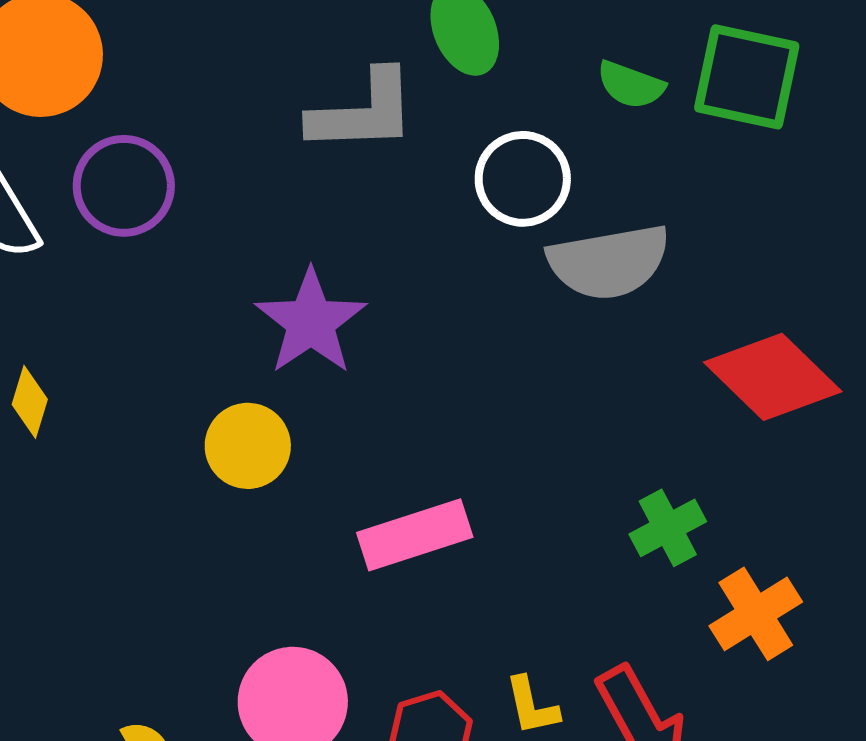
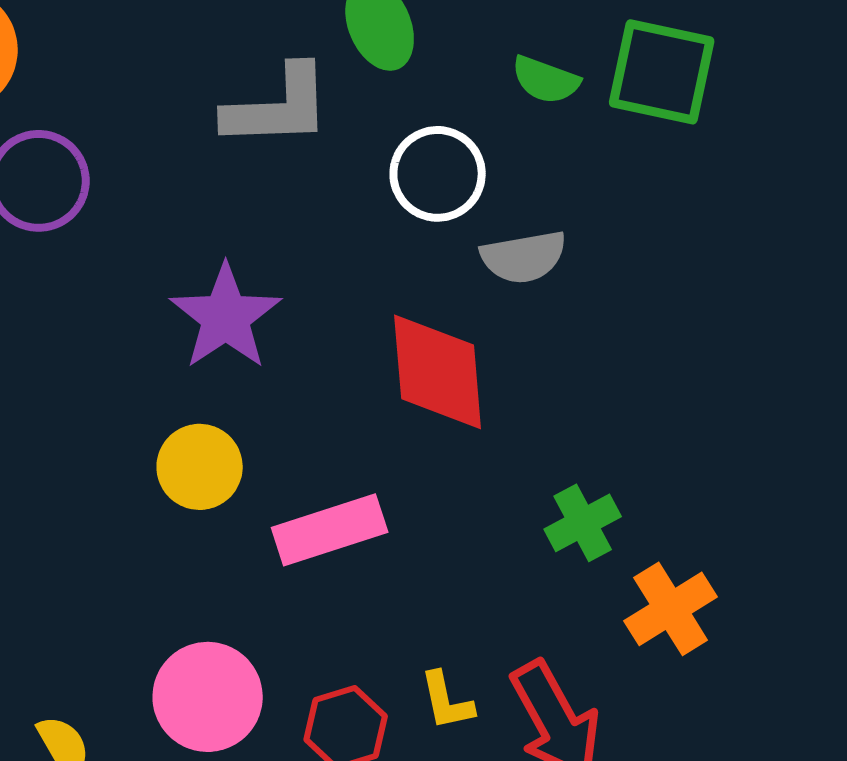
gray semicircle: (609, 262) -> (524, 257), size x0.7
red diamond: (773, 377) -> (438, 372), moved, turned 41
yellow circle: (248, 446) -> (200, 467), moved

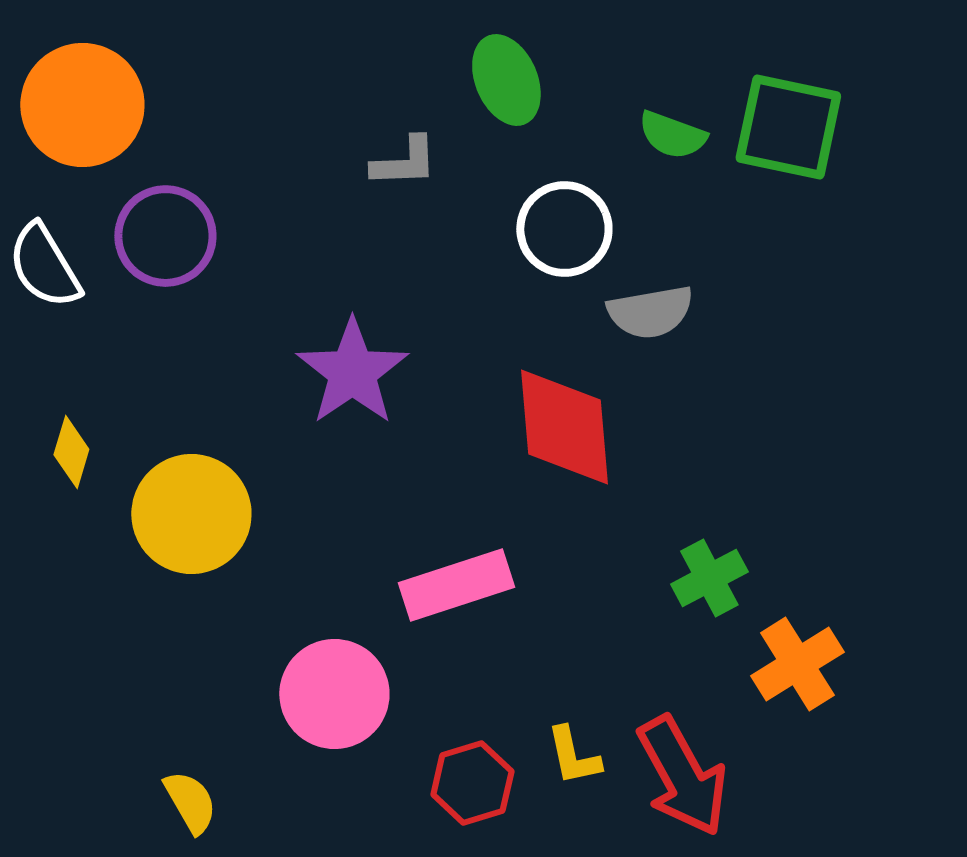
gray L-shape: (278, 107) -> (404, 162), size x0.6
yellow circle: (200, 467) -> (191, 514), moved, size x1.4
pink circle: (208, 697) -> (334, 694), moved

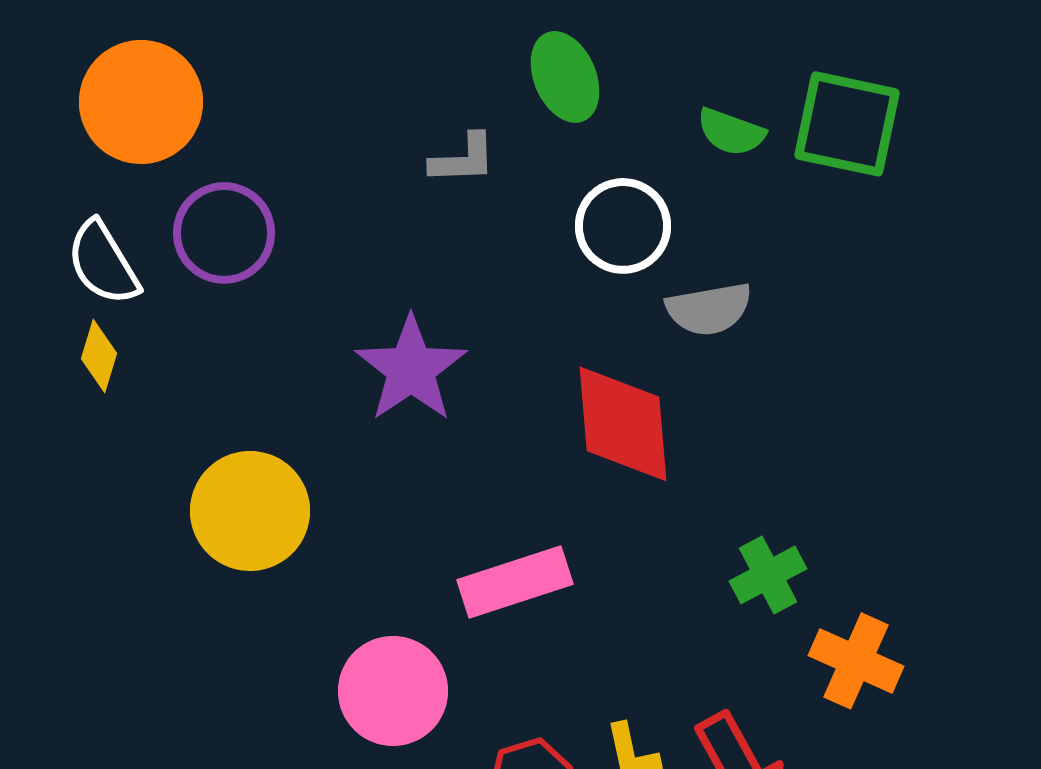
yellow diamond: (71, 452) -> (99, 356), moved
orange cross: (797, 664) -> (856, 661), turned -34

